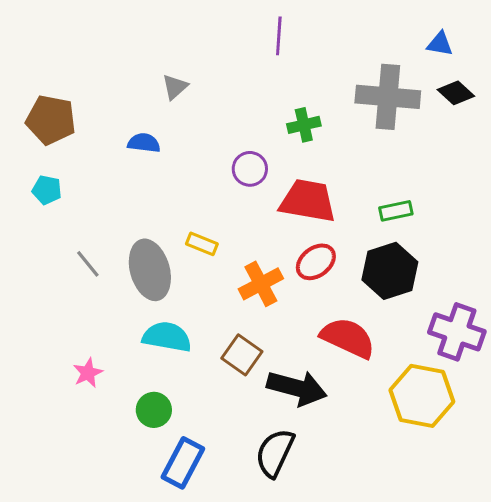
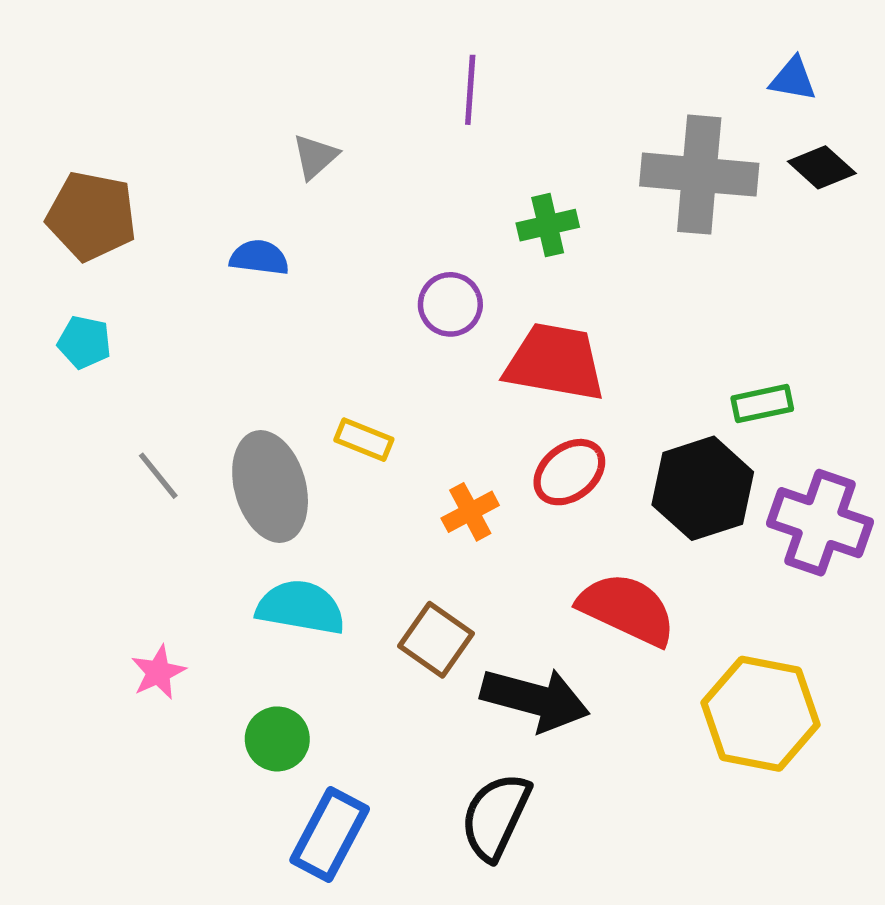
purple line: (279, 36) -> (470, 90), moved
green rectangle: (396, 211) -> (762, 404), moved
orange cross: (261, 284) -> (470, 512), size x0.7
purple cross: (457, 332) -> (820, 523), moved

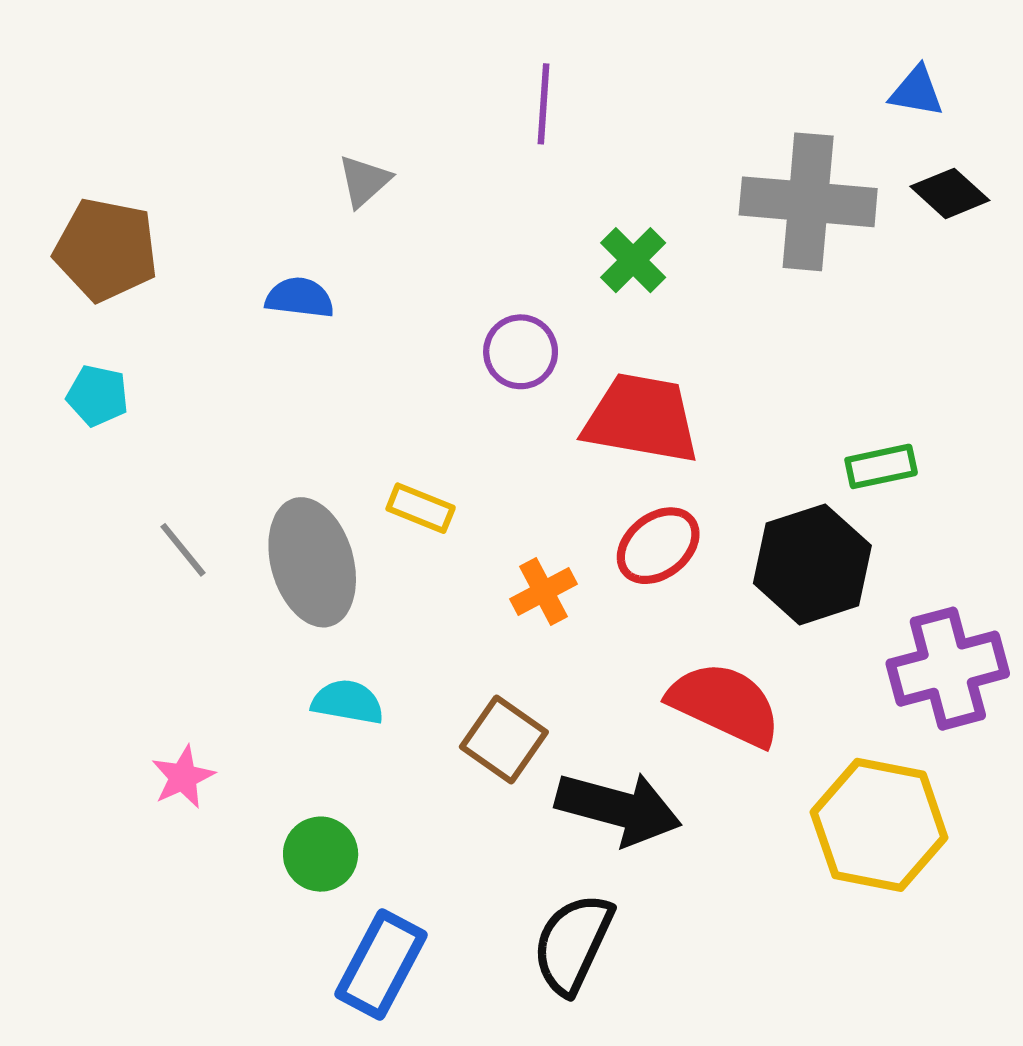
green cross: (548, 225) -> (633, 260), turned -32
purple cross: (820, 523) -> (948, 669), moved, turned -34
cyan semicircle: (301, 607) -> (348, 702), size x0.7

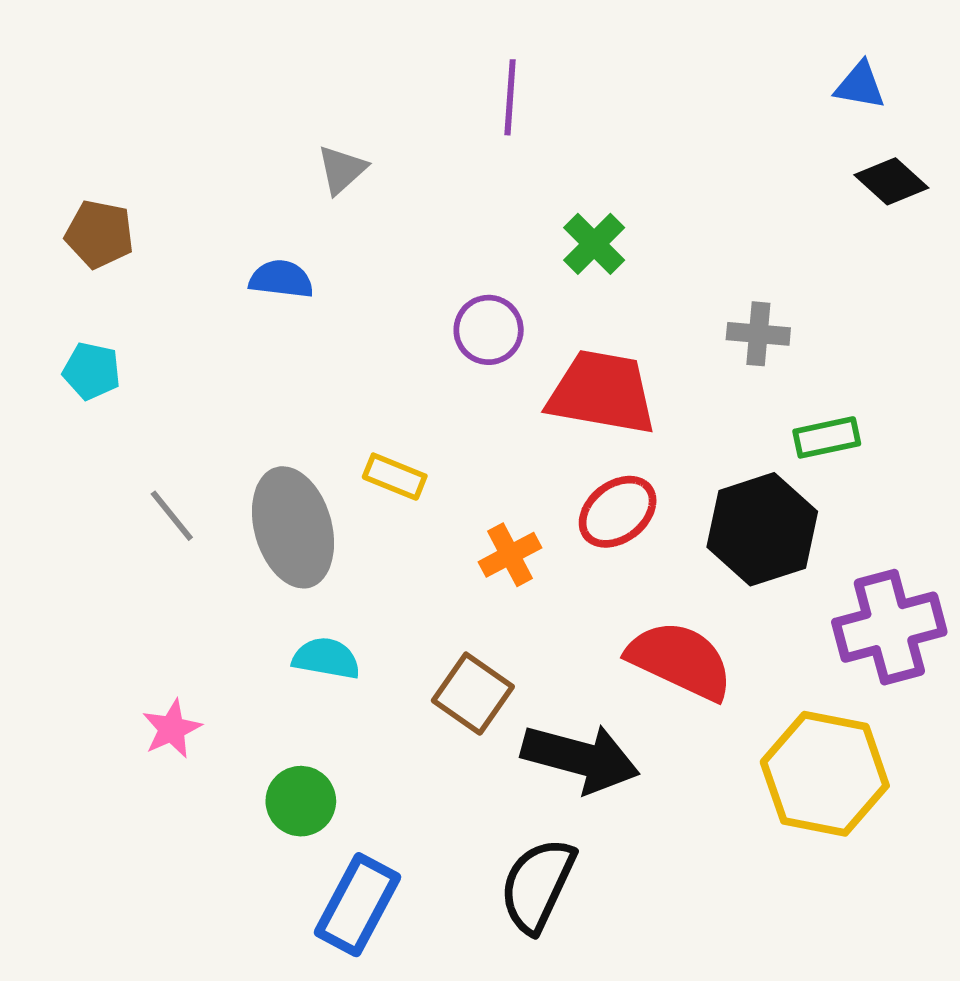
gray cross: (808, 202) -> (758, 334), moved, size x0.5
brown pentagon: (106, 250) -> (99, 234), size x0.7

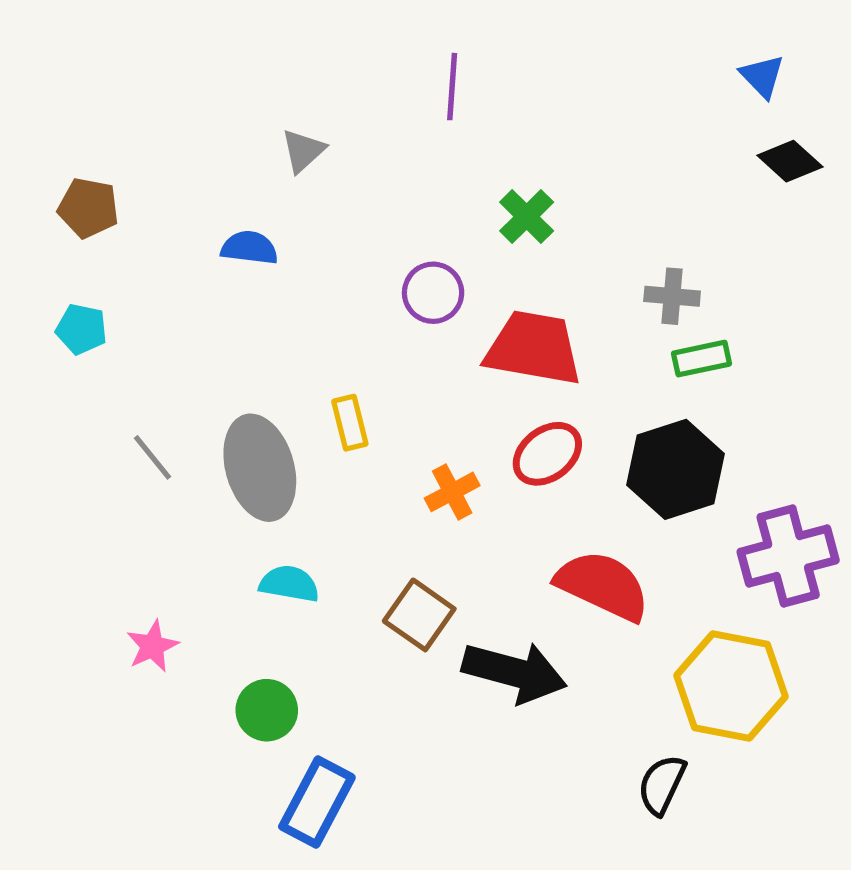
blue triangle: (860, 86) -> (762, 76), turned 36
green rectangle: (827, 437) -> (702, 359), moved
yellow rectangle: (395, 477) -> (350, 423), turned 54
black semicircle: (537, 885) -> (662, 785), moved, size x0.7

